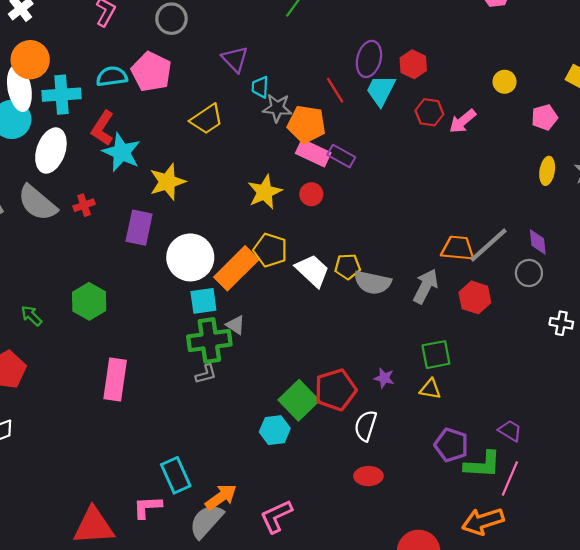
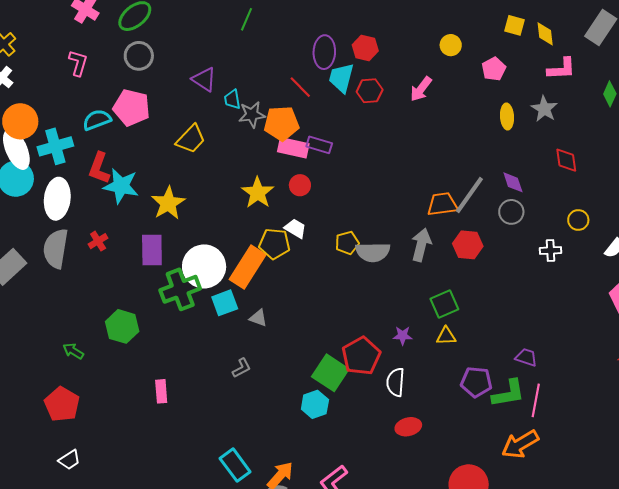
red hexagon: (429, 112) -> (370, 91), moved
gray semicircle: (37, 203) -> (56, 248), turned 72
white trapezoid: (312, 271) -> (295, 228), moved, size x0.7
green cross: (209, 340) -> (180, 289), moved
pink rectangle: (115, 379) -> (161, 391), size x0.6

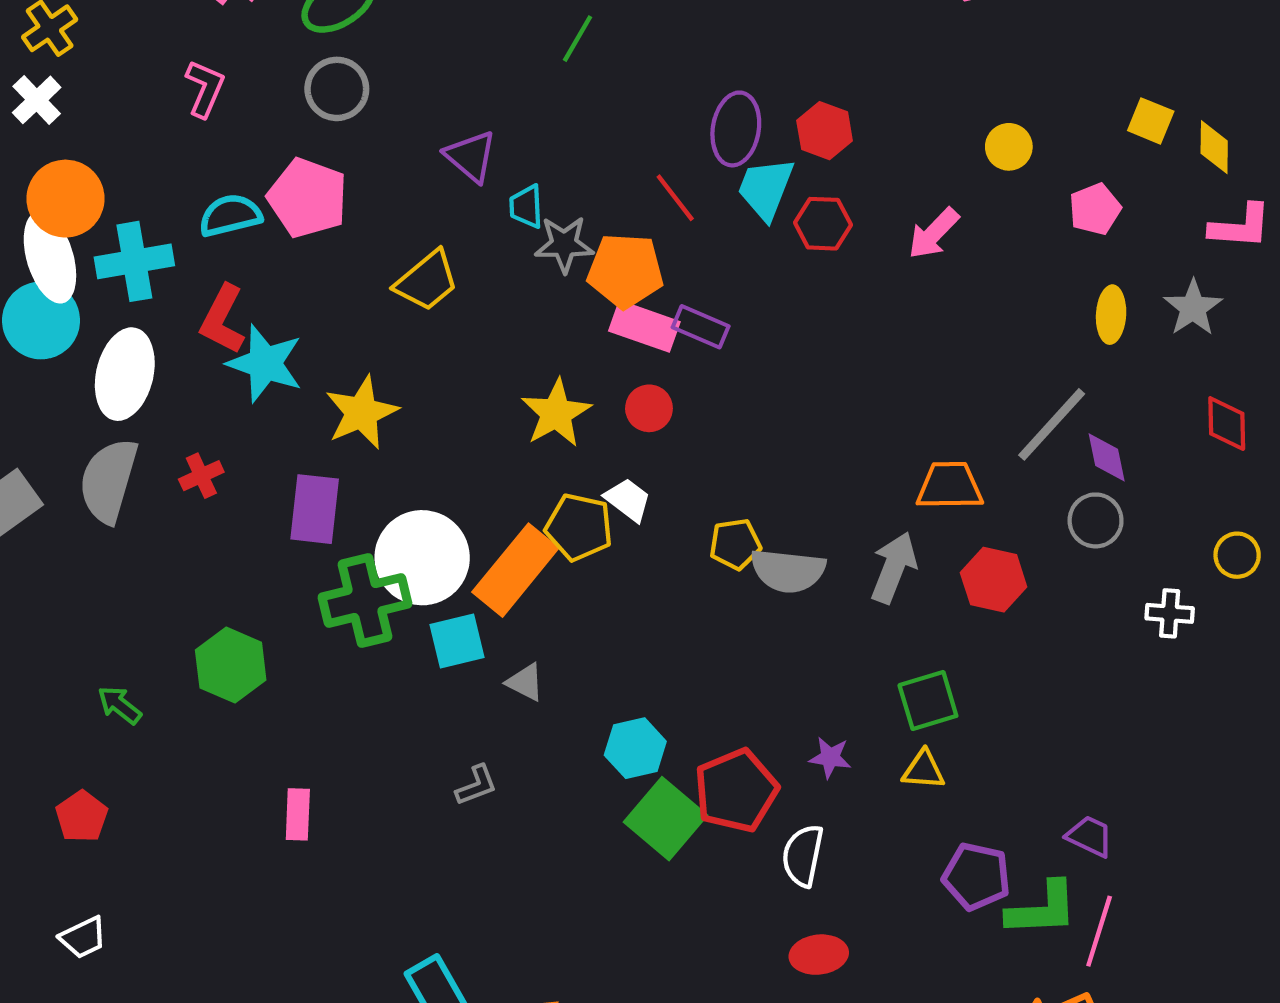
gray line: (469, 195) -> (1052, 424), moved
red pentagon: (62, 404) -> (82, 816), size x0.7
cyan hexagon: (315, 404) -> (635, 748), moved

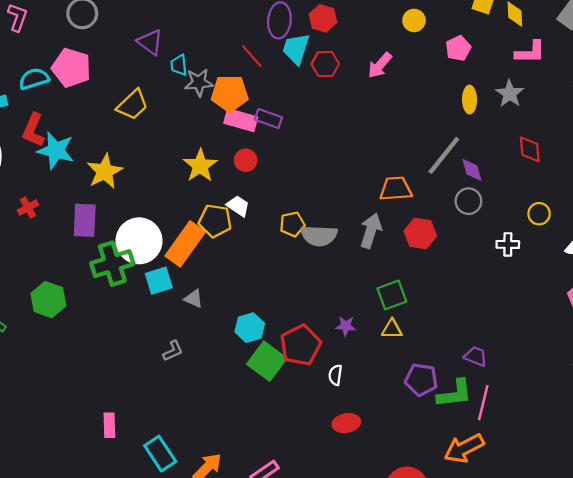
pink rectangle: (298, 814) -> (109, 425), moved
white semicircle: (803, 856) -> (335, 375), size x0.7

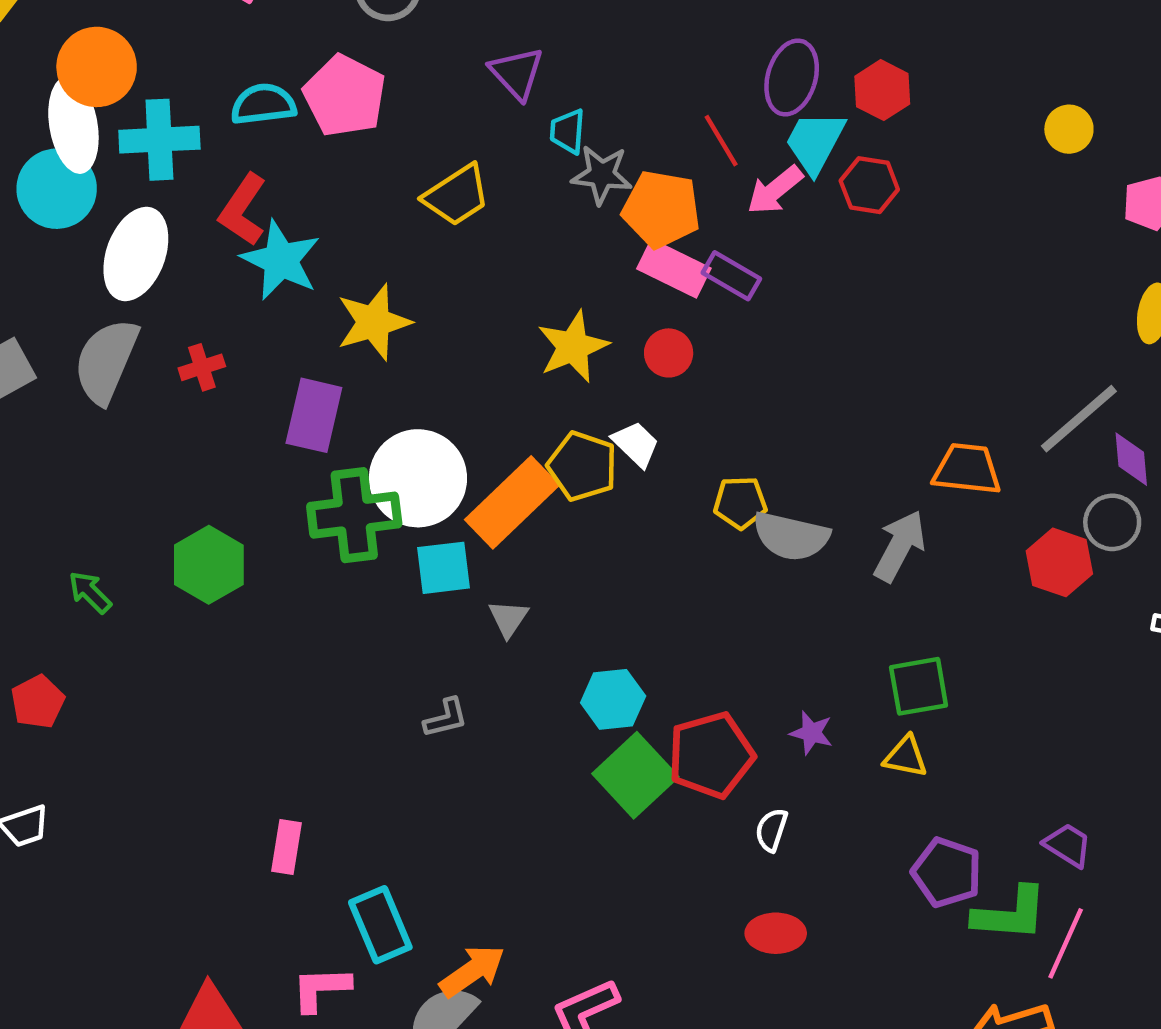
pink arrow: (380, 65) -> (775, 190), moved
red hexagon: (420, 233) -> (1059, 562), moved
gray triangle: (194, 299) -> (508, 618), turned 30

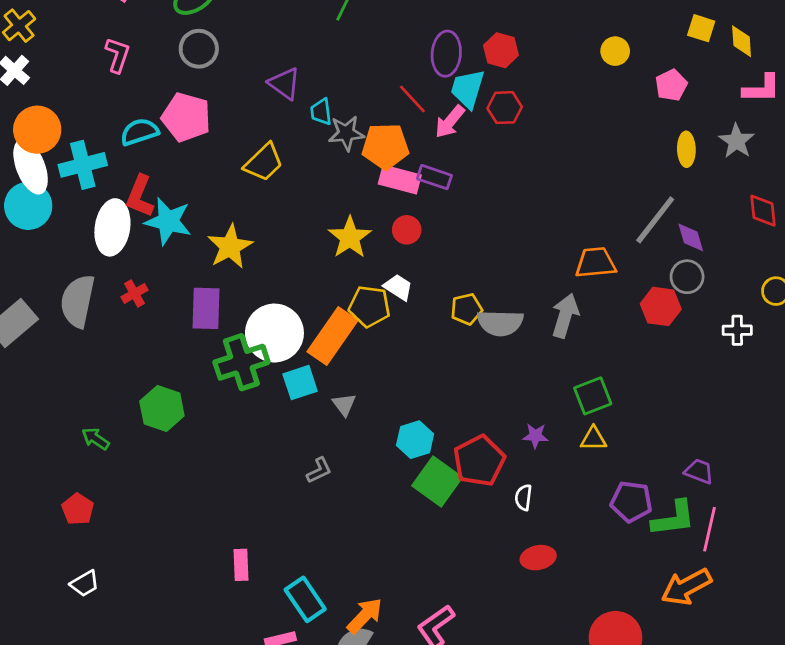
white ellipse: (136, 254) -> (112, 227), moved

